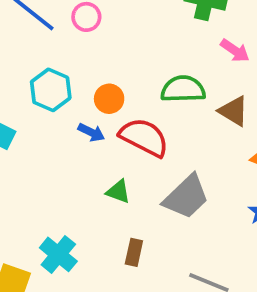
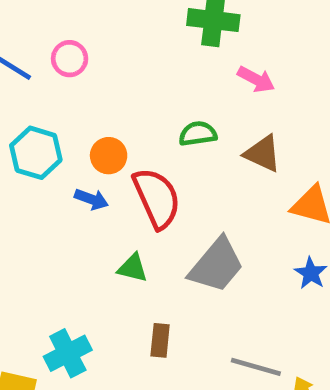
green semicircle: (183, 89) -> (198, 134), size x0.7
red semicircle: (144, 137) -> (157, 198), turned 45
cyan cross: (58, 254) -> (68, 353), turned 30

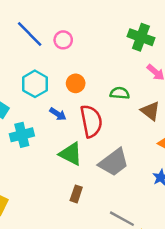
orange circle: (109, 156) -> (76, 83), moved
green triangle: (133, 268) -> (71, 154), size x1.5
cyan cross: (68, 353) -> (22, 135), moved

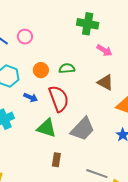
green semicircle: (120, 93) -> (67, 68), moved

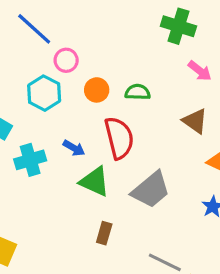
pink circle: (25, 37) -> (66, 60), moved
blue arrow: (31, 97) -> (74, 148), moved

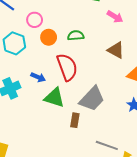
pink circle: (66, 60) -> (35, 20), moved
brown rectangle: (104, 233) -> (75, 120), moved

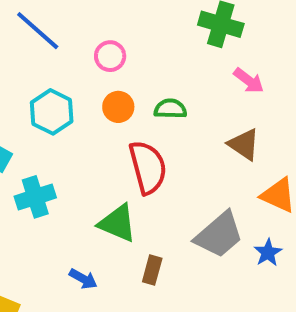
pink circle: (35, 20) -> (110, 56), moved
blue arrow: (38, 77) -> (83, 279), moved
gray trapezoid: (92, 99) -> (219, 235), moved

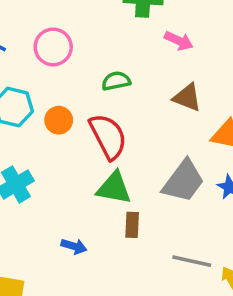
pink circle: (110, 56) -> (53, 47), size x1.4
orange circle: (118, 107) -> (59, 120), moved
green triangle: (118, 223) -> (114, 188), moved

